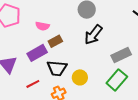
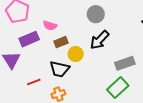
purple rectangle: (37, 53) -> (29, 39), moved
yellow circle: (80, 77) -> (76, 54), moved

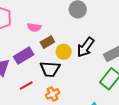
purple rectangle: (29, 39) -> (24, 56), moved
black arrow: (100, 40) -> (86, 47), moved

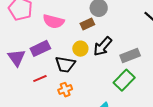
pink semicircle: (34, 27) -> (53, 21), size x1.5
brown rectangle: (47, 42) -> (87, 24), moved

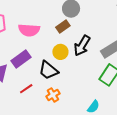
black trapezoid: (65, 64) -> (48, 70), turned 40

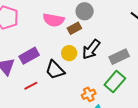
pink semicircle: (29, 30) -> (53, 20), moved
orange cross: (53, 95) -> (89, 94), moved

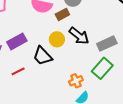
black arrow: (91, 49) -> (79, 36), turned -90

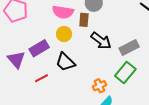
brown rectangle: (62, 14) -> (84, 20), turned -56
yellow circle: (57, 39) -> (64, 34), moved

